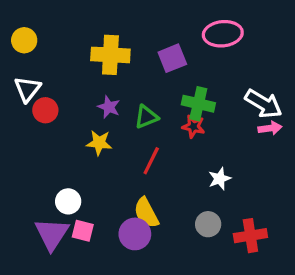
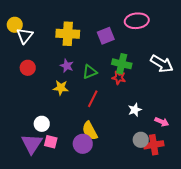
white triangle: (27, 89) -> (25, 36), moved
pink arrow: (270, 128) -> (162, 122), moved, turned 32
gray circle: (208, 224) -> (141, 140), moved

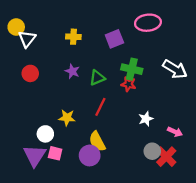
yellow cross: (68, 34) -> (73, 37), size x0.6
yellow star: (61, 88) -> (67, 118), moved
red cross: (154, 145) -> (166, 157), turned -36

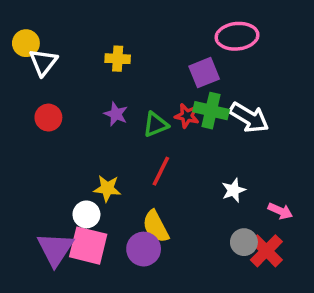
purple square: (114, 39) -> (204, 73), moved
white arrow: (175, 69) -> (249, 118), moved
red star: (128, 84) -> (187, 116), moved
white circle: (45, 134) -> (86, 214), moved
pink square: (55, 153) -> (88, 246), size x1.6

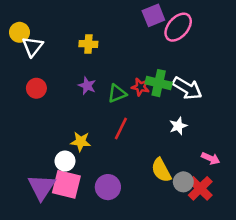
pink ellipse: (237, 36) -> (178, 27), turned -44
purple square: (204, 73) -> (153, 15), moved
white star: (234, 190) -> (178, 126), moved
yellow semicircle: (156, 227) -> (161, 170), moved

